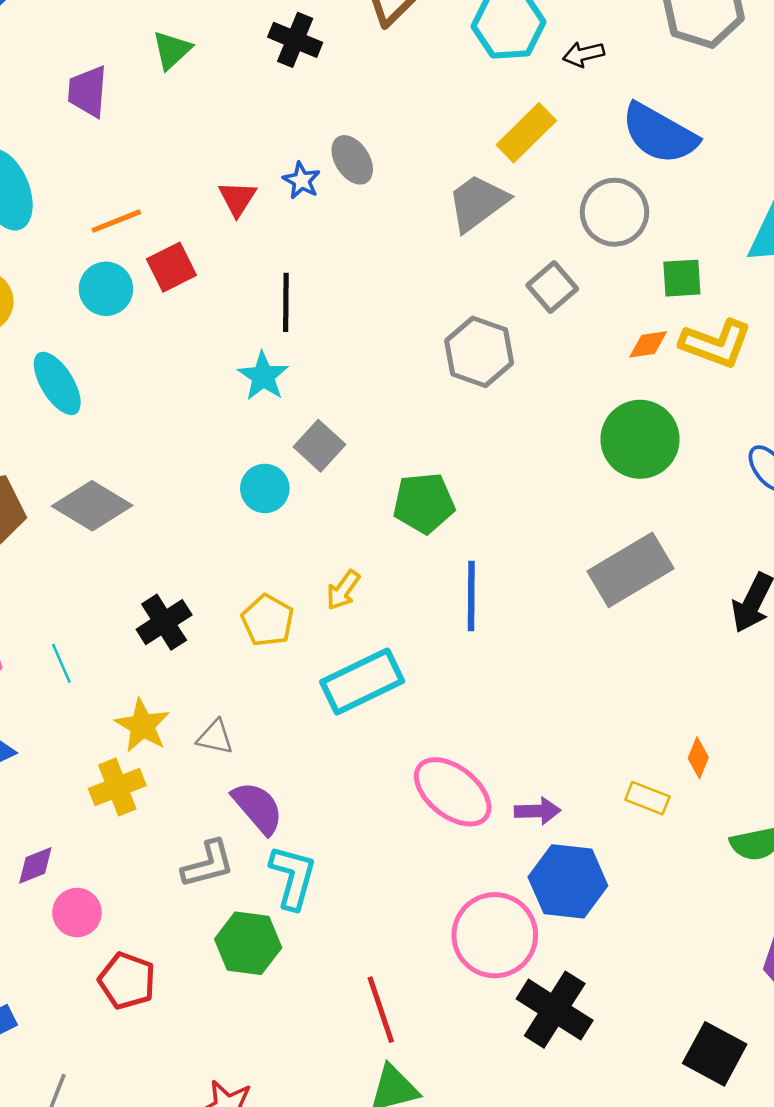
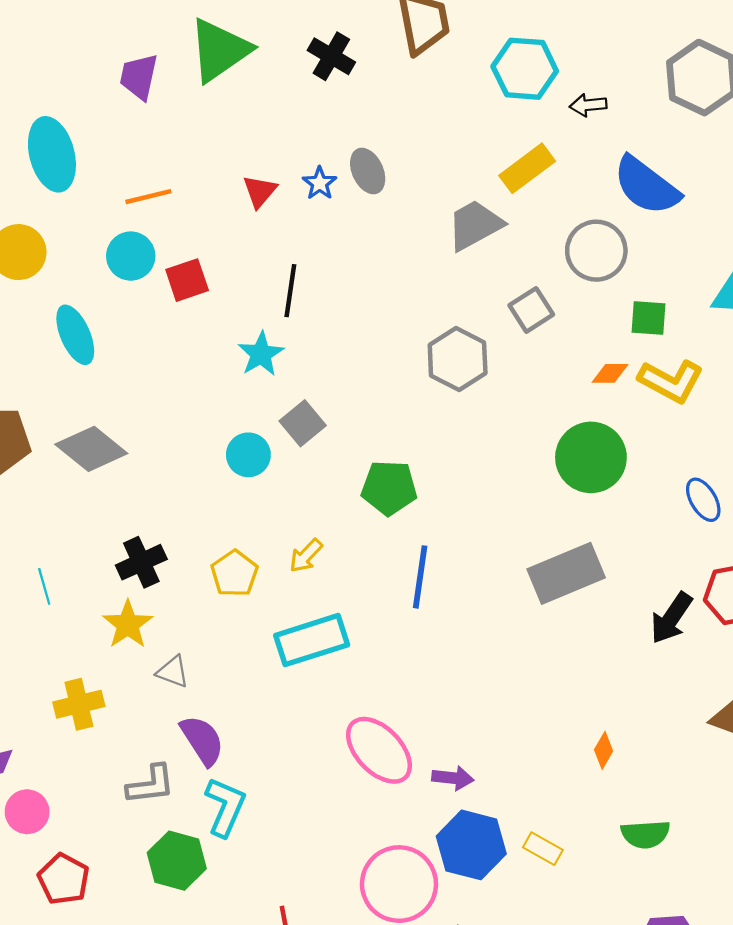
green triangle: (172, 50) -> (219, 50), size x1.8
red square: (171, 267) -> (187, 280), moved
yellow star: (142, 726) -> (128, 624), moved
yellow rectangle: (647, 798) -> (543, 849), moved

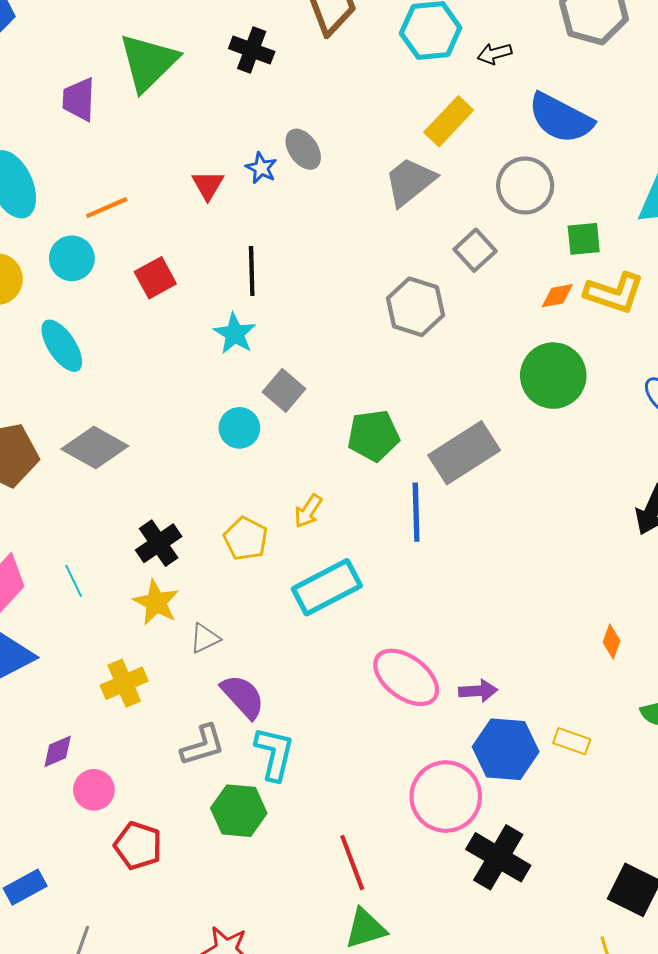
cyan circle: (131, 256) -> (72, 258), moved
gray rectangle: (566, 573) -> (464, 453), moved
gray triangle: (173, 672) -> (205, 638), turned -36

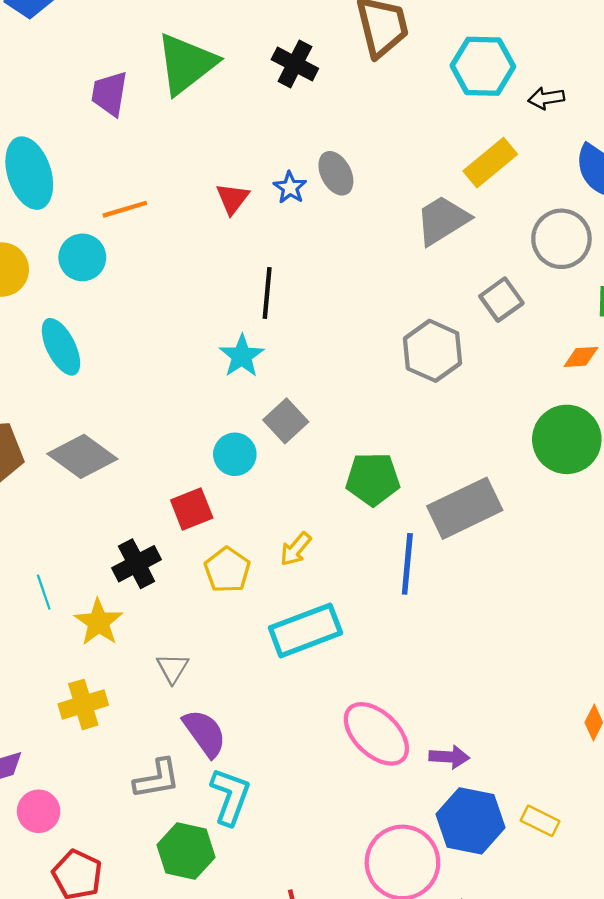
red square: (155, 278) -> (192, 509), moved
yellow star: (156, 602) -> (99, 622), moved
gray triangle: (205, 638) -> (173, 668), turned -40

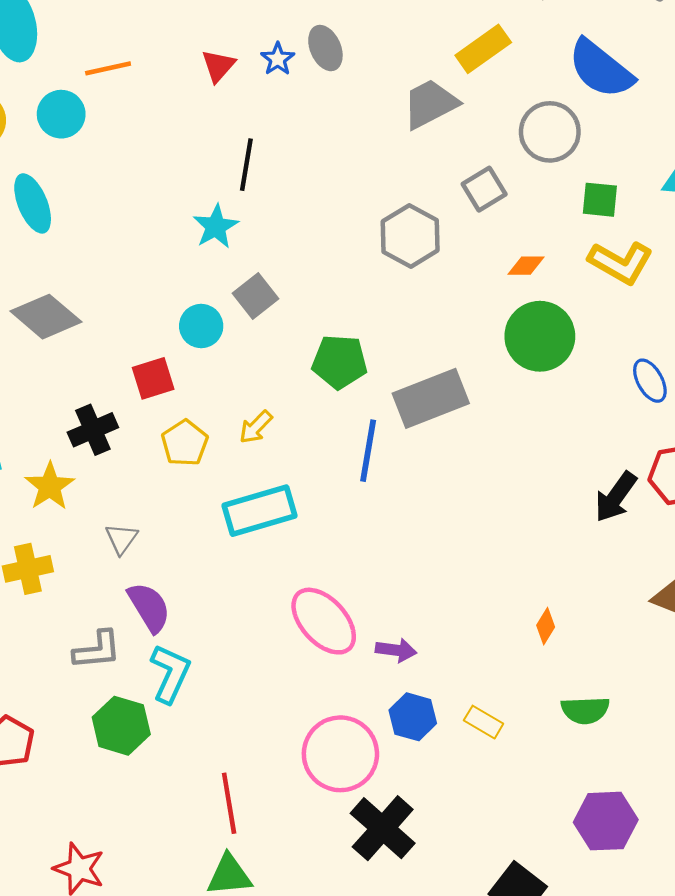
orange diamond: (581, 357) -> (526, 266), moved
blue hexagon: (470, 821) -> (413, 717), size x0.7

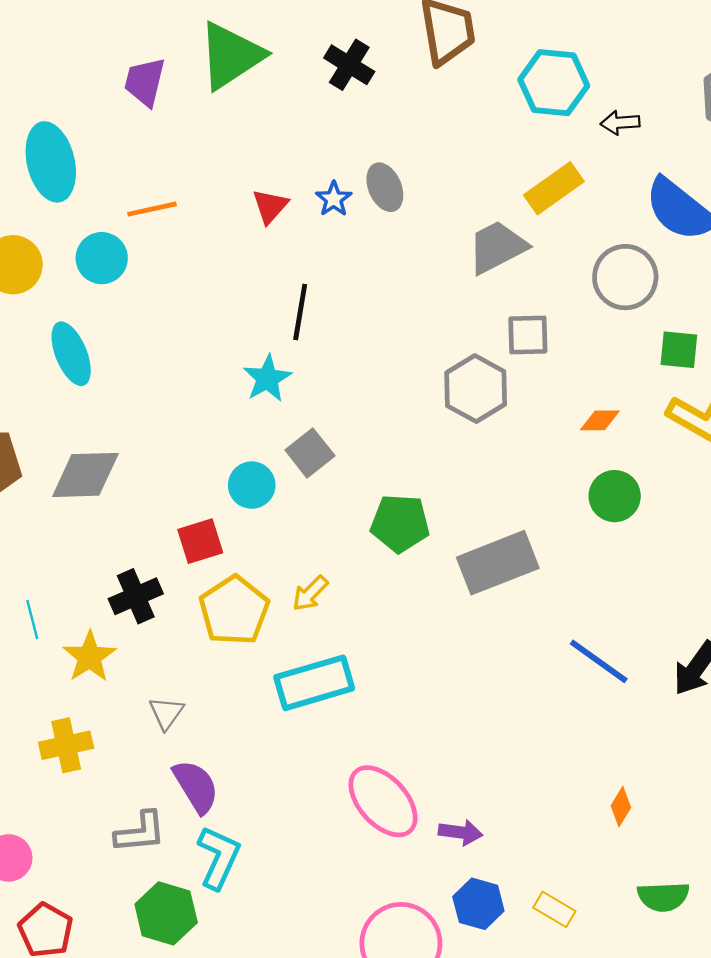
gray square: (484, 189) -> (528, 335), moved, turned 30
gray diamond: (46, 317) -> (85, 475), turned -42
green circle: (540, 336) -> (615, 496), size x0.7
yellow pentagon: (185, 443) -> (234, 610), size x1.4
blue line: (368, 451) -> (599, 661), moved, turned -64

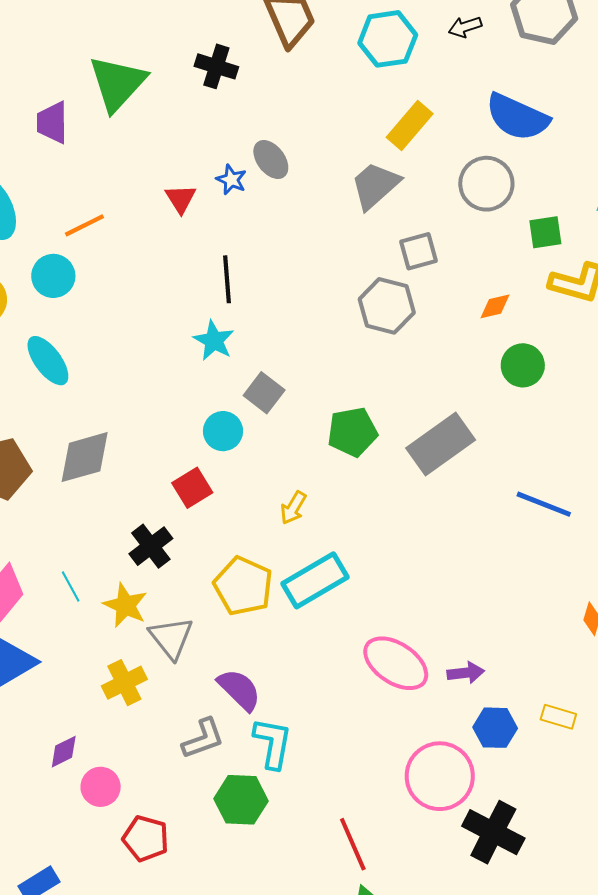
black arrow: (620, 123) -> (465, 27), moved
yellow pentagon: (234, 610) -> (243, 586), moved
gray triangle: (166, 713) -> (171, 638), moved, size x1.5

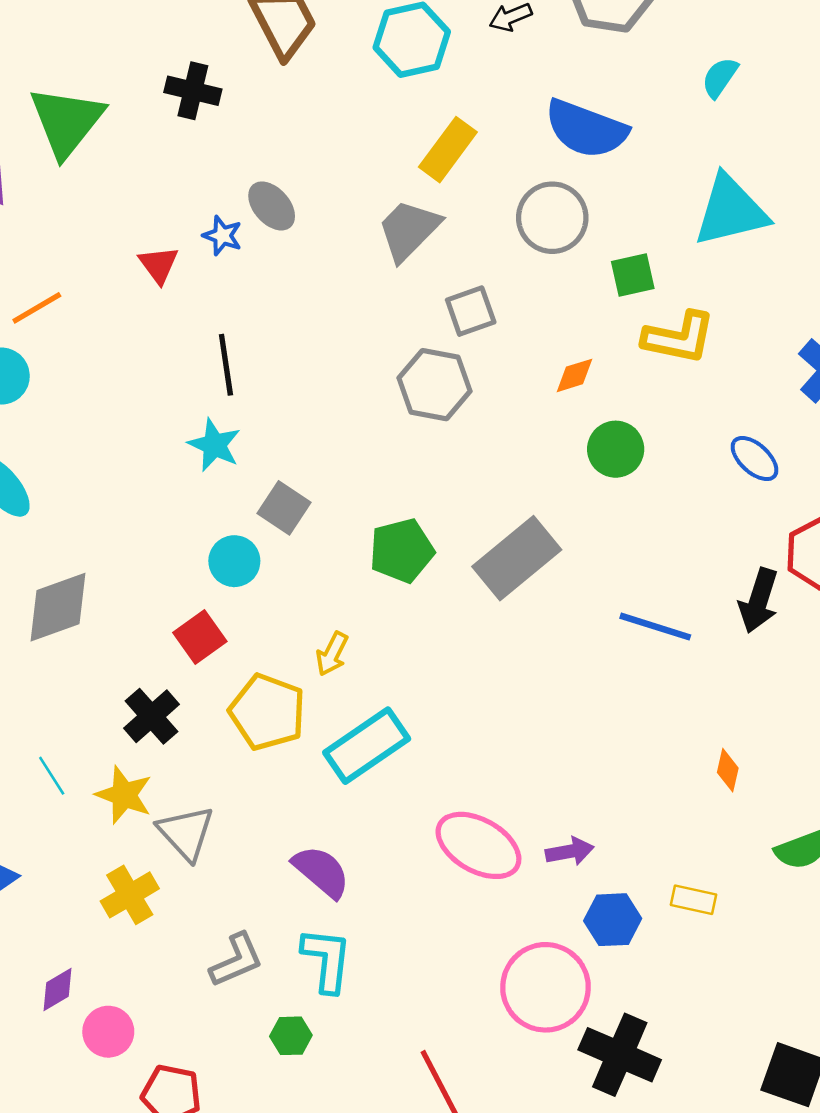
yellow pentagon: (243, 586) -> (267, 712), moved
purple semicircle: (239, 690) -> (321, 872), moved
green hexagon: (241, 800) -> (291, 1036), size x0.6

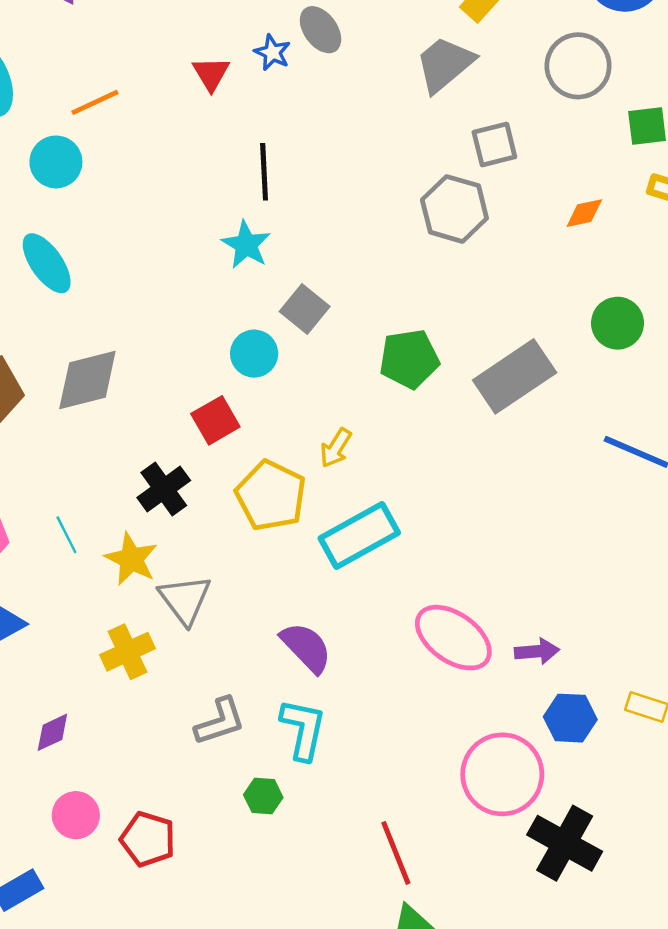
green circle: (616, 449) -> (617, 323), moved
pink circle: (108, 1032) -> (76, 815), moved

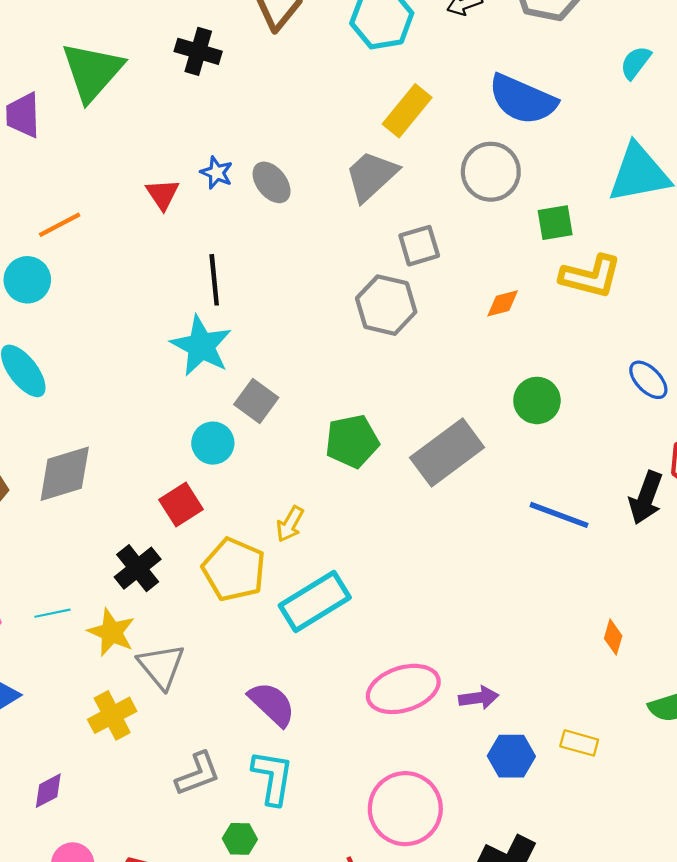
gray ellipse: (321, 30) -> (272, 182), moved
cyan star: (246, 245) -> (201, 346), size x1.4
cyan line: (66, 535) -> (52, 613), turned -72
pink ellipse: (453, 638) -> (403, 689), turned -50
pink circle: (502, 774) -> (405, 809), moved

